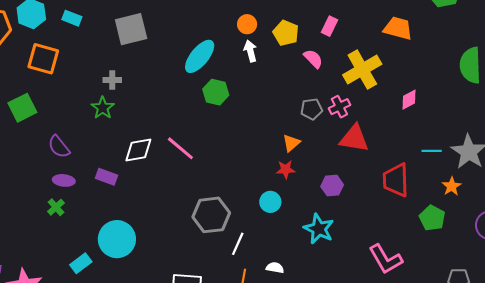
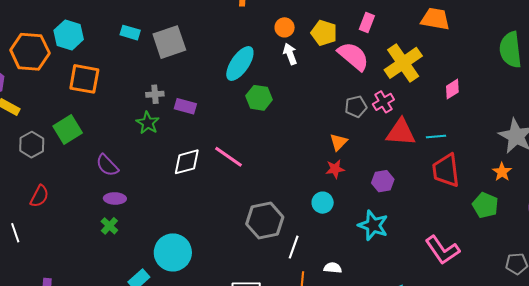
cyan rectangle: (72, 18) -> (130, 33), moved
pink semicircle: (313, 59) -> (353, 56), size x1.6
cyan line: (432, 151) -> (436, 136), moved
purple rectangle: (107, 177) -> (185, 106), moved

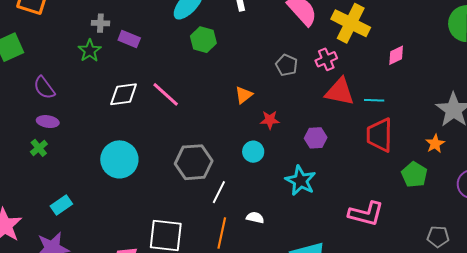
yellow cross: (403, 63) -> (351, 23), turned -36
gray pentagon: (356, 107) -> (286, 65), moved, turned 30
orange triangle: (339, 142) -> (244, 95), moved
pink L-shape: (442, 250) -> (366, 214), turned -48
cyan circle: (173, 252) -> (119, 159), moved

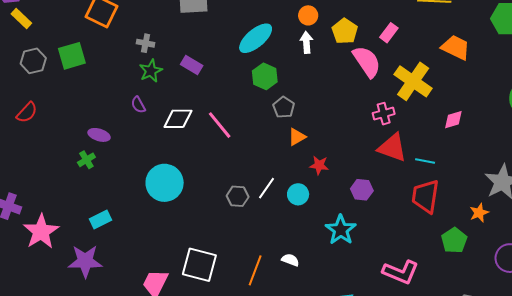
gray cross: (100, 23) -> (146, 43), moved
gray pentagon: (286, 65) -> (284, 107), moved
purple semicircle: (44, 88) -> (138, 105), moved, size x0.7
gray hexagon: (194, 162) -> (238, 196), size x0.6
white line: (219, 192) -> (266, 188), moved

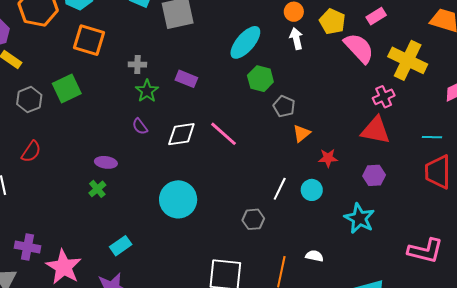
pink rectangle: (389, 33) -> (376, 16), turned 30
red triangle: (392, 148) -> (376, 130), moved
gray hexagon: (238, 196) -> (253, 219), moved

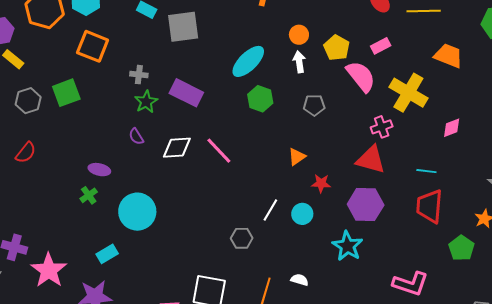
purple rectangle: (186, 79) -> (186, 93), size x1.5
gray pentagon: (284, 106) -> (314, 105), moved, turned -30
purple hexagon: (374, 175) -> (366, 205), size x1.6
cyan circle: (178, 199) -> (137, 212), moved

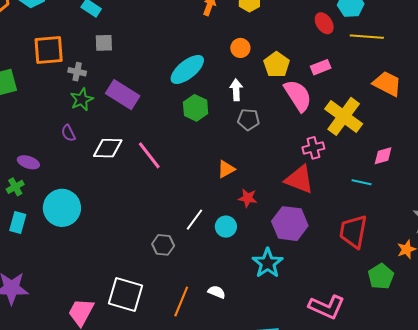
gray square: (183, 27) -> (104, 43), moved, size x0.6
orange square: (93, 46) -> (49, 50), moved, turned -32
white arrow: (299, 62) -> (236, 90), moved
cyan line: (426, 171) -> (362, 182), moved
cyan rectangle: (107, 254) -> (18, 222), moved, turned -50

